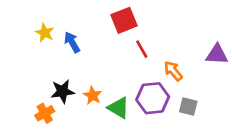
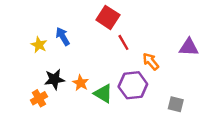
red square: (124, 20) -> (108, 17), turned -35
yellow star: (45, 33) -> (39, 45), moved
gray square: (188, 106) -> (176, 104), moved

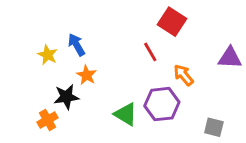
red square: (108, 17) -> (172, 22), moved
orange star: (81, 83) -> (87, 75), moved

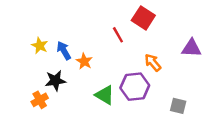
blue arrow: (76, 45) -> (64, 50), moved
red line: (150, 52) -> (118, 35), moved
orange star: (87, 75) -> (84, 61), moved

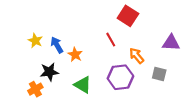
red line: (118, 35) -> (111, 40), moved
green triangle: (105, 95) -> (83, 85), moved
gray square: (178, 106) -> (159, 74), moved

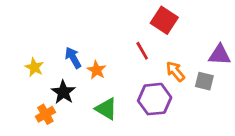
yellow star: (35, 41) -> (34, 67), moved
black star: (49, 72) -> (63, 92), turned -30
gray square: (159, 74) -> (204, 81), moved

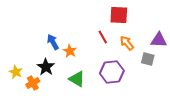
red square: (164, 20) -> (119, 15), turned -30
yellow star: (34, 67) -> (16, 72), moved
orange arrow: (175, 71) -> (127, 43), moved

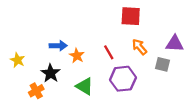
red line: (103, 37) -> (109, 52), moved
blue arrow: (53, 42) -> (58, 46), turned 119
yellow star: (16, 72) -> (18, 60), moved

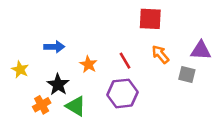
blue arrow: (58, 46) -> (54, 47), moved
purple hexagon: (123, 79) -> (122, 93), moved
green triangle: (85, 86) -> (76, 106), moved

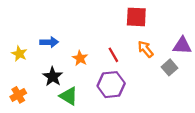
yellow star: (20, 69) -> (19, 54), moved
gray square: (187, 75) -> (170, 67), turned 35
orange cross: (42, 105) -> (18, 95), moved

